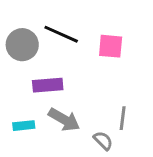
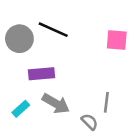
pink square: (111, 46) -> (117, 40), moved
cyan rectangle: (24, 126) -> (21, 109), turned -36

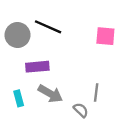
cyan rectangle: (21, 109) -> (19, 98), turned -63

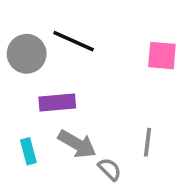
gray semicircle: (81, 110) -> (110, 169), moved

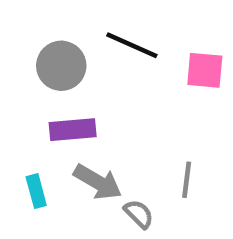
black line: (74, 41) -> (132, 45), moved
gray circle: (27, 54) -> (61, 66), moved

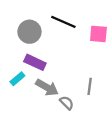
purple rectangle: (73, 130) -> (35, 62), turned 30
cyan rectangle: (36, 191) -> (17, 79), moved, turned 64

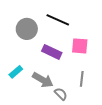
pink square: (98, 34) -> (80, 46), moved
purple rectangle: (35, 62) -> (52, 52), moved

